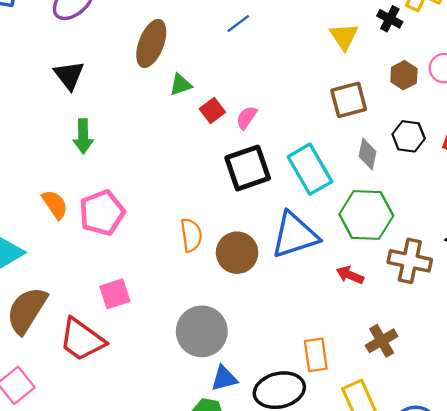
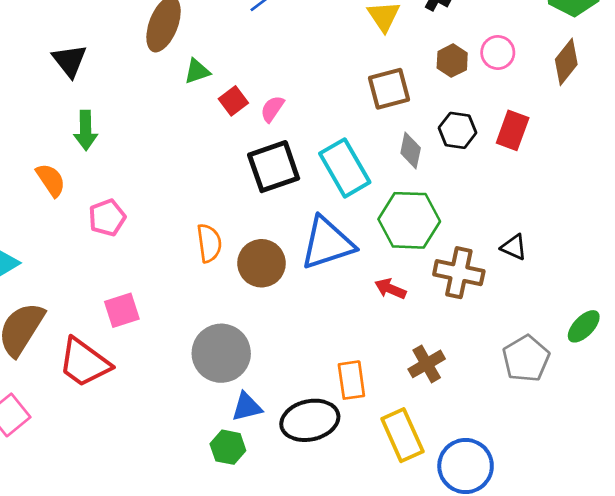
orange semicircle: (55, 204) -> (51, 180), moved
pink pentagon: (102, 213) -> (107, 218), size x0.7

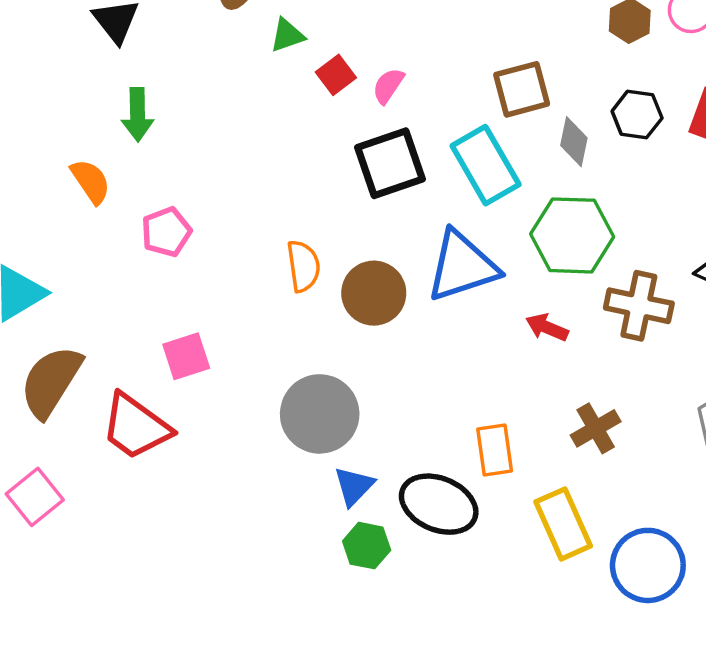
brown square: (389, 89) -> (522, 89), moved
blue triangle: (247, 407) -> (354, 486), turned -32
black ellipse: (310, 420) -> (439, 504), turned 36
green hexagon: (228, 447) -> (367, 546), moved

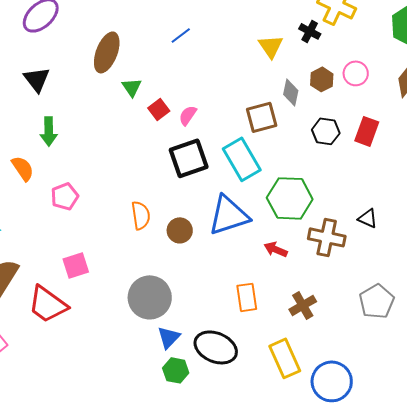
green triangle: (287, 35) -> (132, 87), turned -45
gray diamond: (574, 142) -> (291, 92), moved
brown circle: (374, 293) -> (180, 230), size x0.7
orange rectangle: (495, 450) -> (247, 297), moved

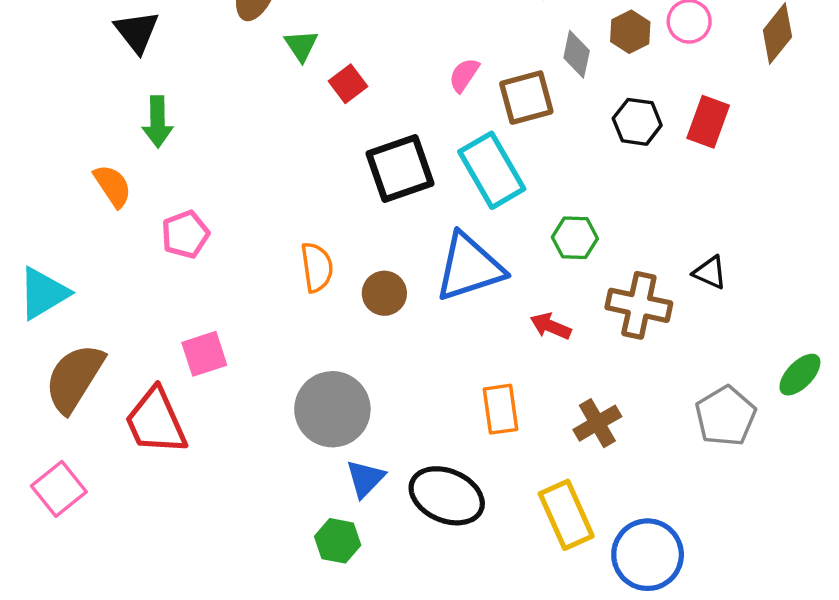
pink semicircle: (188, 115) -> (464, 75), moved
green hexagon: (290, 198) -> (575, 238), size x0.6
red trapezoid: (48, 304) -> (156, 421), turned 30
green hexagon: (176, 370) -> (338, 541), moved

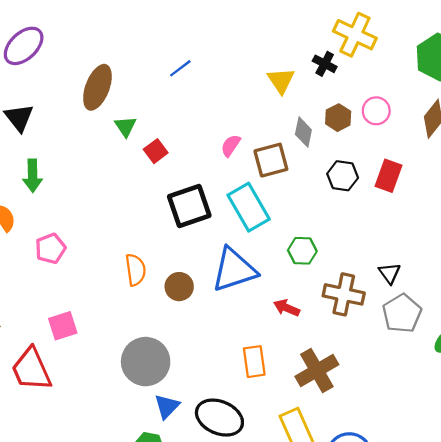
black triangle: (710, 272) -> (390, 273), turned 30
gray pentagon: (725, 416) -> (402, 313), moved
brown cross: (597, 423) -> (317, 371), size x1.4

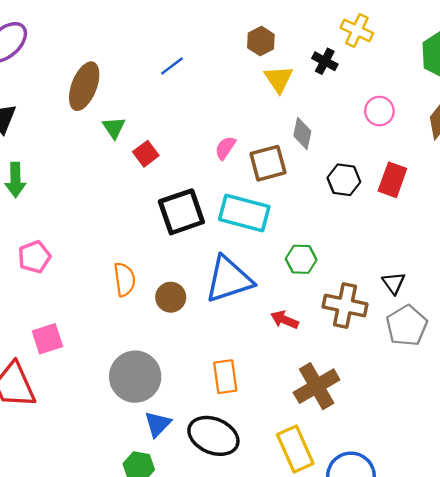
yellow cross: (355, 35) -> (357, 30), size x0.7
brown hexagon: (338, 118) -> (261, 41), moved
cyan rectangle: (249, 207) -> (244, 213), turned -45
orange rectangle: (254, 362) -> (225, 377), moved

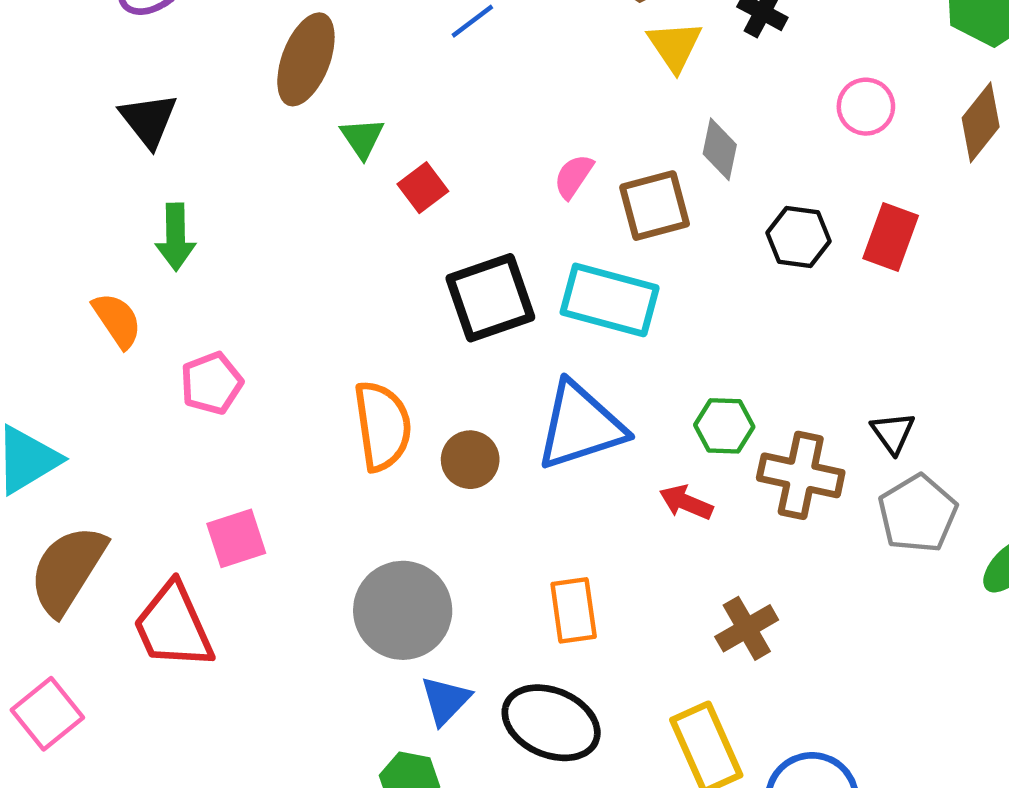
green hexagon: (301, 259) -> (724, 426), moved
orange semicircle: (124, 279) -> (382, 426), size x1.4
brown cross: (317, 386) -> (747, 628), size x0.7

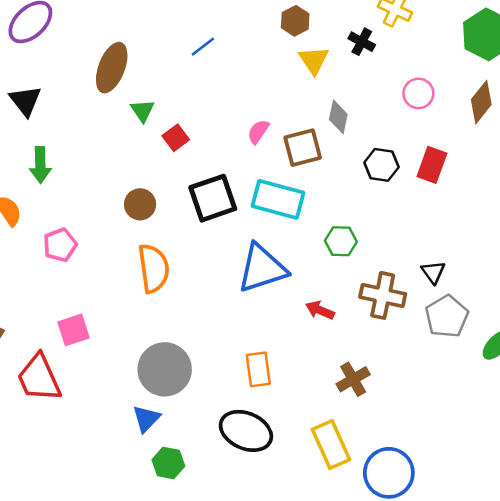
green hexagon: (724, 426) -> (341, 241), moved
brown circle: (470, 460) -> (140, 204), moved
blue triangle: (445, 700) -> (146, 419), moved

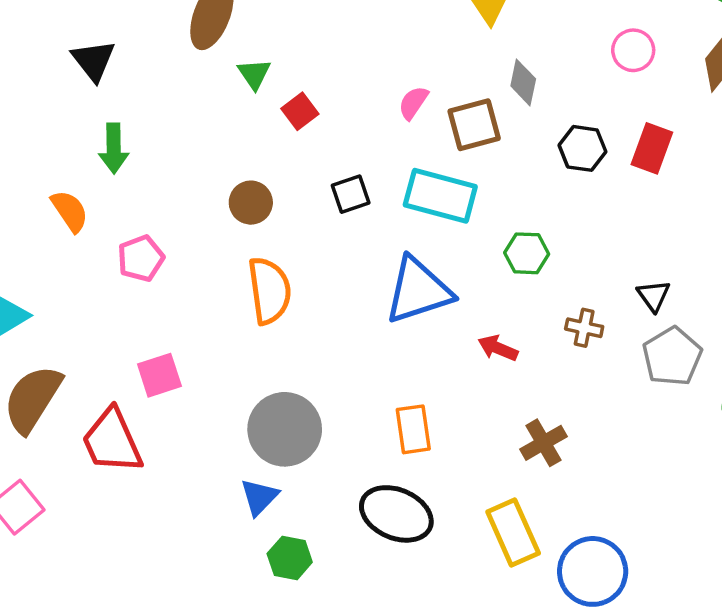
black square: (213, 198) -> (351, 194), size x0.6
brown cross: (383, 295) -> (584, 328), size x0.6

